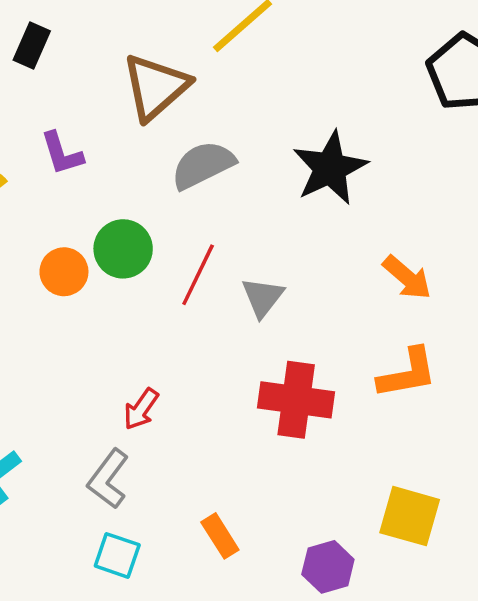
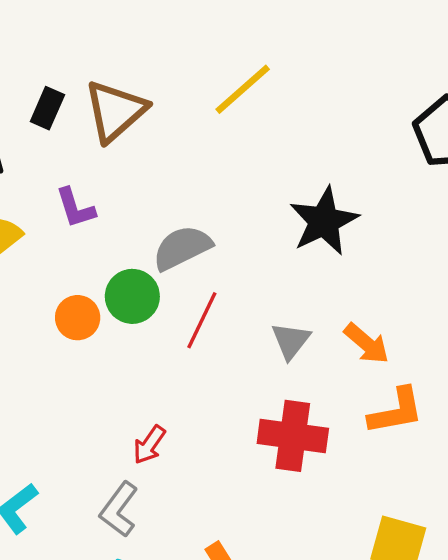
brown triangle: (156, 87) -> (115, 111), moved
gray semicircle: (203, 165) -> (182, 248), moved
orange arrow: (407, 278) -> (367, 344), moved
gray triangle: (263, 297) -> (291, 341), moved

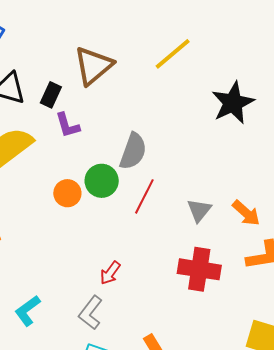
black rectangle: (47, 108) -> (51, 95), moved
black star: (324, 221) -> (233, 103), moved
gray semicircle: (182, 248) -> (133, 151), turned 135

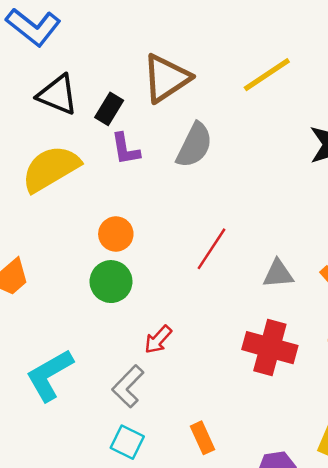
gray semicircle: (133, 151) -> (194, 145), moved
green circle: (102, 181) -> (111, 282), moved
gray triangle: (199, 210) -> (278, 274), turned 40
cyan L-shape: (28, 311) -> (50, 375), size x1.4

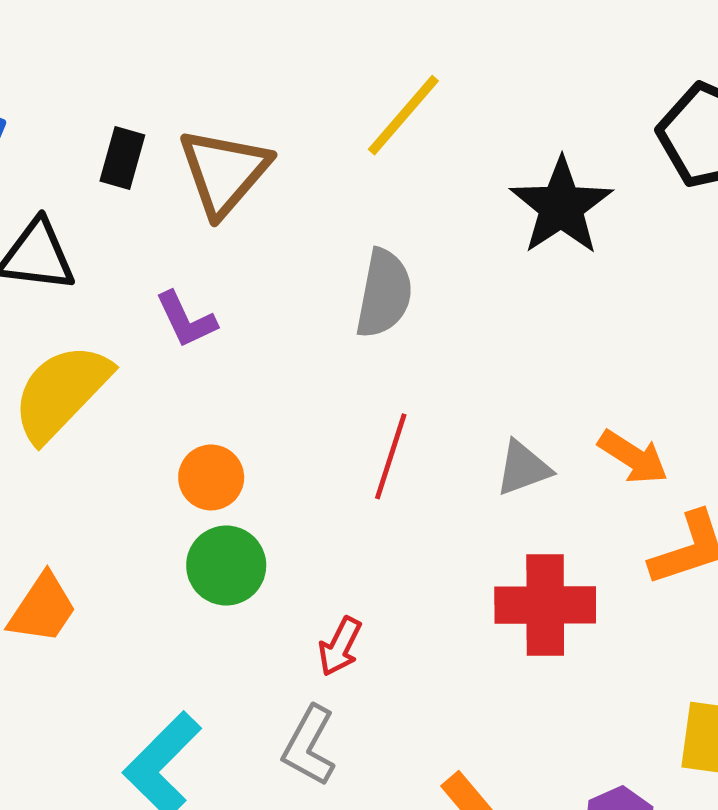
black rectangle: (109, 109) -> (122, 158), moved
gray semicircle: (194, 145) -> (384, 294), moved

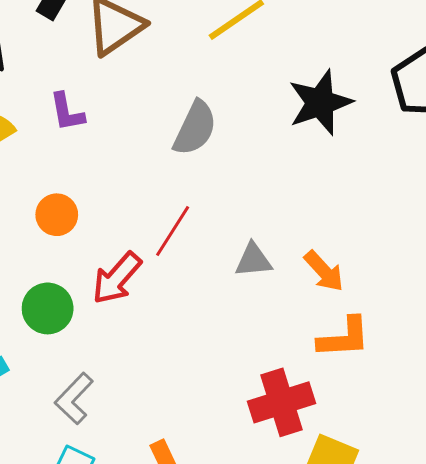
green circle: (226, 565) -> (48, 308), moved
red cross: (545, 605) -> (281, 402), moved, turned -32
red arrow: (340, 646) -> (117, 278), moved, size x1.5

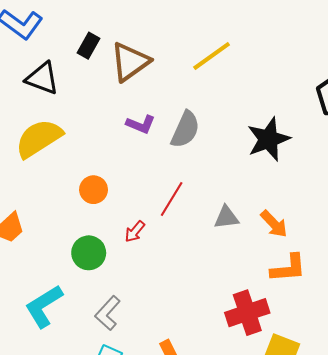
black star: (320, 103) -> (268, 139), moved
purple L-shape: (67, 112) -> (141, 124), moved, turned -56
red arrow: (117, 278) -> (135, 231), size x0.6

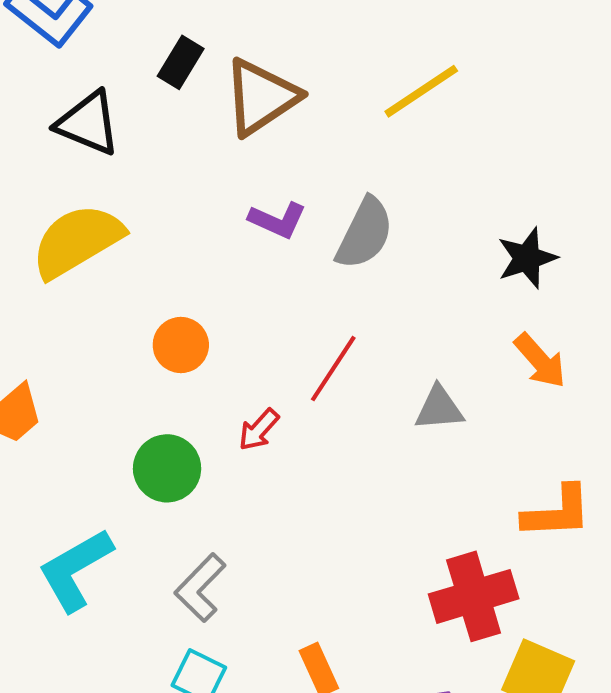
black star: (268, 139) -> (527, 258), size x0.7
orange arrow: (274, 224) -> (540, 361), moved

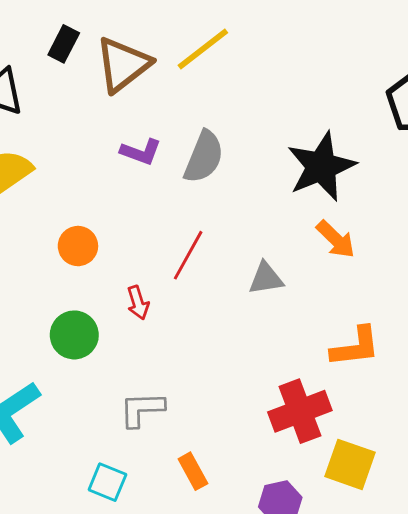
yellow line: (421, 91) -> (203, 49), moved
black star: (527, 258) -> (321, 167), size x1.6
red arrow: (259, 430) -> (138, 303), turned -56
gray L-shape: (200, 588) -> (142, 409), moved, turned 48

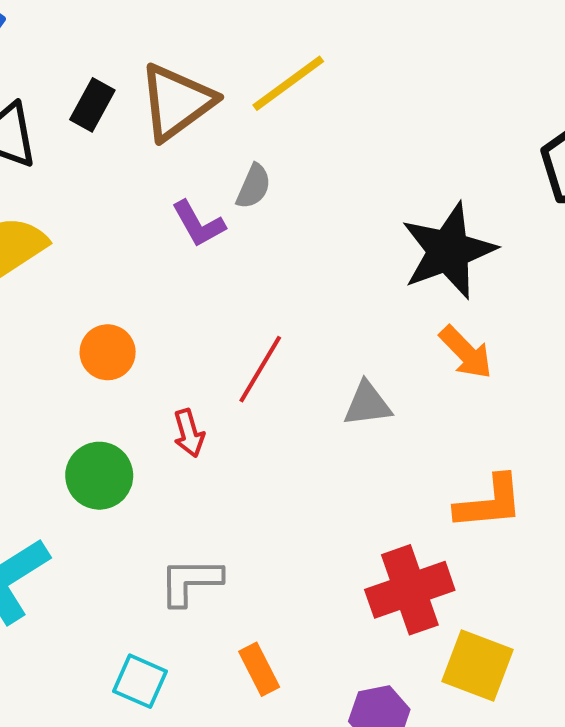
black rectangle: (64, 44) -> (92, 105), moved
purple L-shape: (141, 152) -> (198, 224), turned 39
gray semicircle: (204, 157) -> (254, 186), moved, size x0.6

